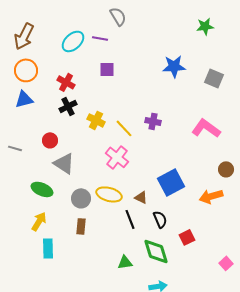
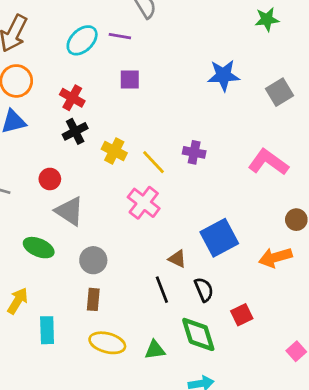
gray square: (214, 78) -> (280, 92), turned 36
yellow ellipse: (109, 194) -> (107, 343), moved
yellow arrow: (39, 221) -> (18, 301), moved

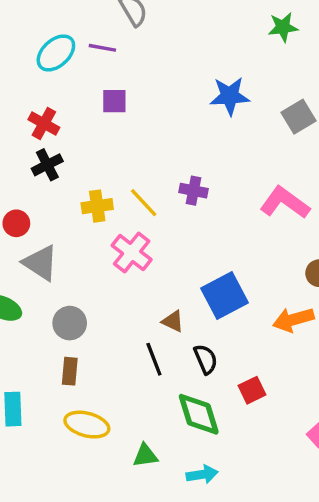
yellow cross: (114, 151) -> (97, 206), moved, turned -35
green triangle: (155, 350) -> (145, 456), moved

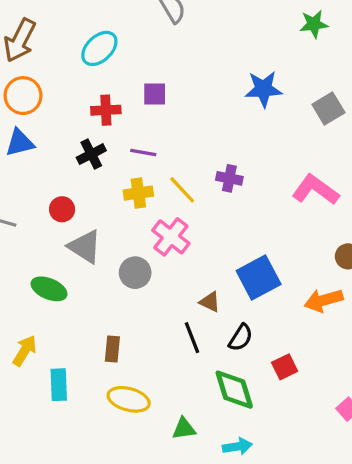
purple line: (102, 48) -> (143, 152), moved
red cross: (44, 124) -> (106, 110), moved, turned -32
gray circle: (70, 323) -> (135, 273), moved
black semicircle: (206, 359) -> (241, 338), turned 56

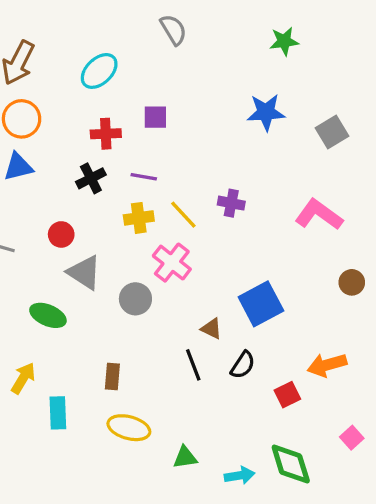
green star: (314, 24) -> (284, 41), moved
orange arrow: (324, 300) -> (327, 365), moved
green diamond: (234, 390) -> (291, 464), moved

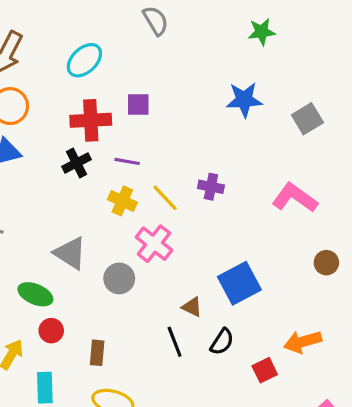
red cross: (106, 134) -> (91, 120), size x1.4
yellow cross: (139, 218) -> (122, 201), turned 32
red circle: (61, 234) -> (51, 331), moved

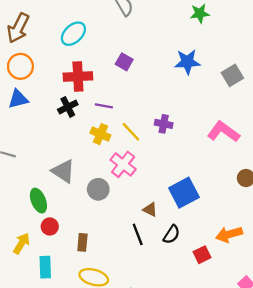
purple square: (138, 104) -> (124, 62), moved, turned 30
green ellipse: (35, 294) -> (38, 201), turned 45

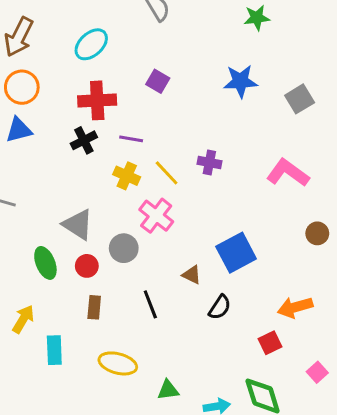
red circle: (50, 226) -> (87, 266), moved
black line: (138, 234) -> (150, 304), moved
brown rectangle: (82, 242) -> (94, 307), moved
red square: (202, 255) -> (270, 343), moved

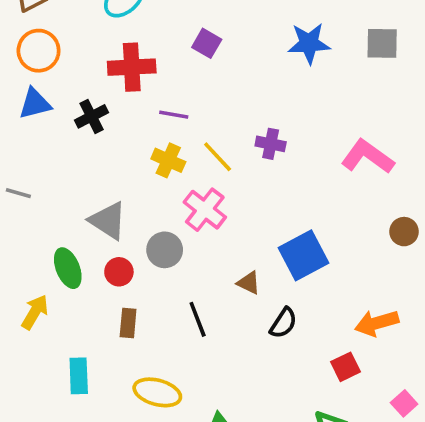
gray square: (300, 99) -> (382, 43), moved, turned 32
black cross: (84, 140) -> (92, 116), moved
yellow arrow: (23, 319) -> (35, 312), moved

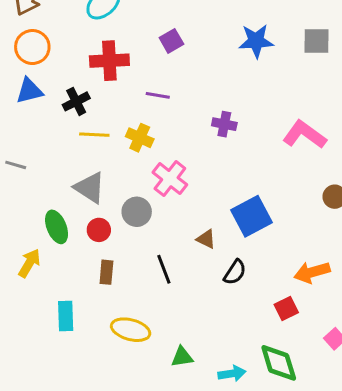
purple square: (207, 43) -> (171, 41), turned 30
purple line: (174, 115) -> (158, 95), moved
yellow line: (218, 157) -> (94, 135), moved, turned -44

